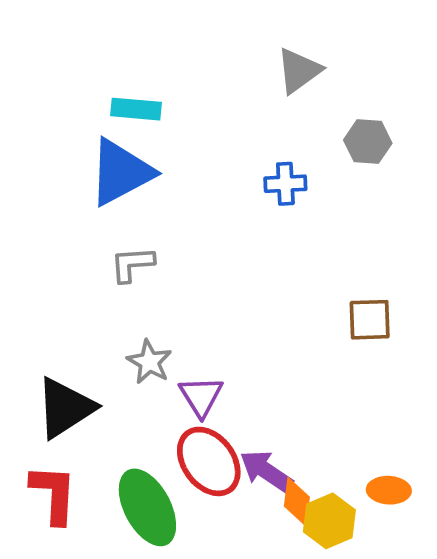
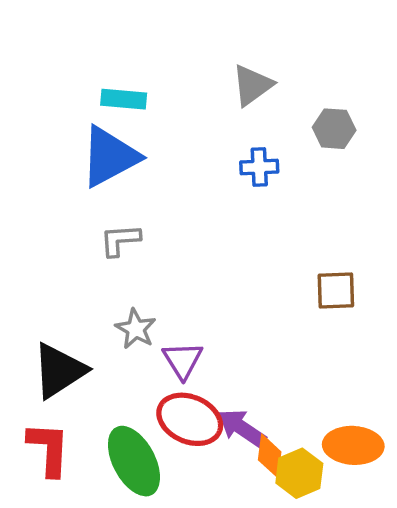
gray triangle: (299, 71) -> (252, 85), moved
red ellipse: (209, 461) -> (190, 419), turned -30
orange ellipse: (389, 490) -> (353, 445), size x1.5

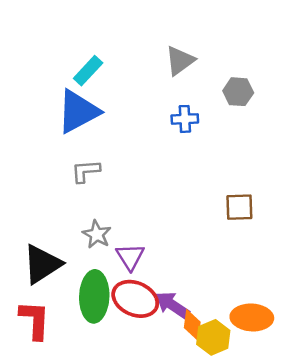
cyan rectangle: (124, 99) -> (88, 71), turned -52
green ellipse: (134, 461) -> (94, 296), moved, turned 30

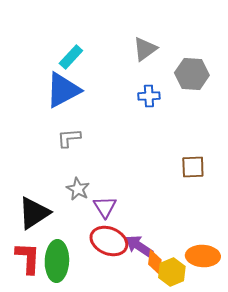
gray hexagon: (238, 92) -> (192, 74), size x1.4
green ellipse: (94, 296) -> (57, 261), moved

